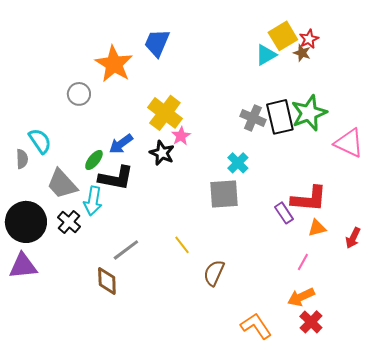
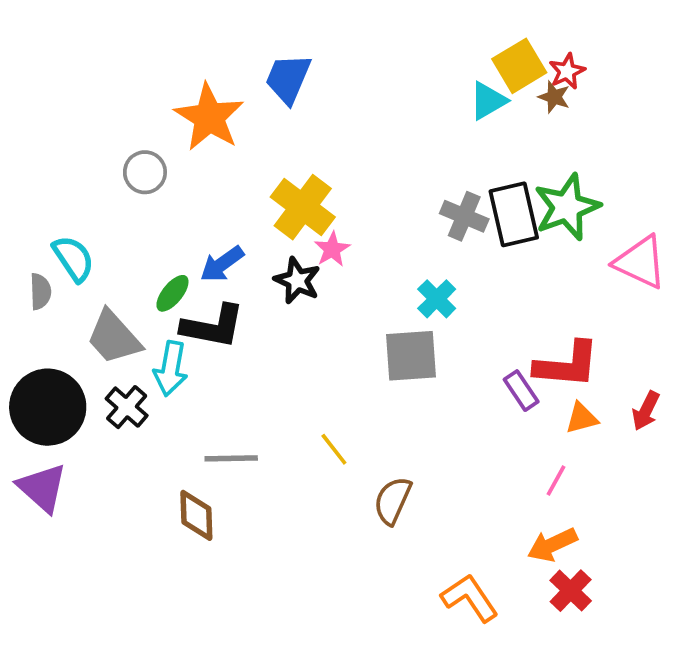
red arrow: (353, 238) -> (646, 411), moved
gray line: (126, 250) -> (231, 458), turned 36
purple triangle: (23, 266) -> (42, 488), turned 48

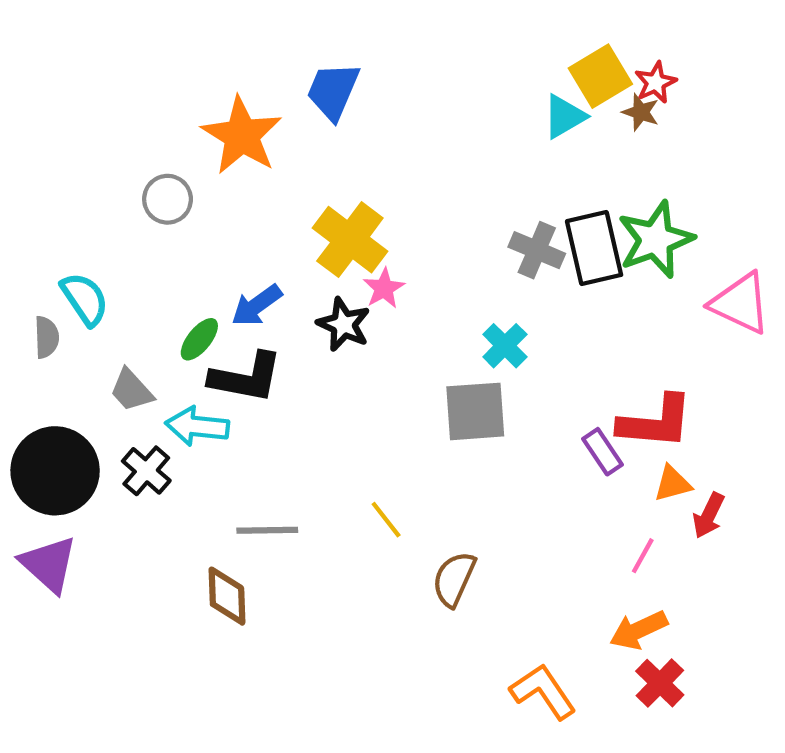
gray trapezoid: (114, 337) -> (131, 390), size x0.7
cyan arrow: (171, 369) -> (197, 426), turned 86
red arrow: (646, 411) -> (709, 515), moved

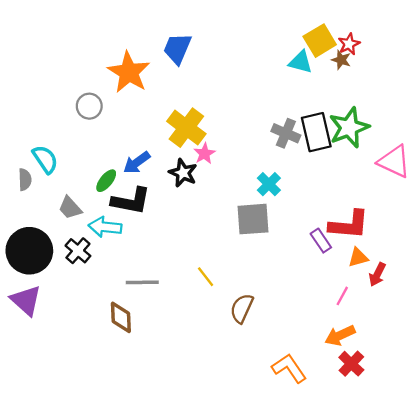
cyan triangle: (564, 116) -> (300, 62), turned 45

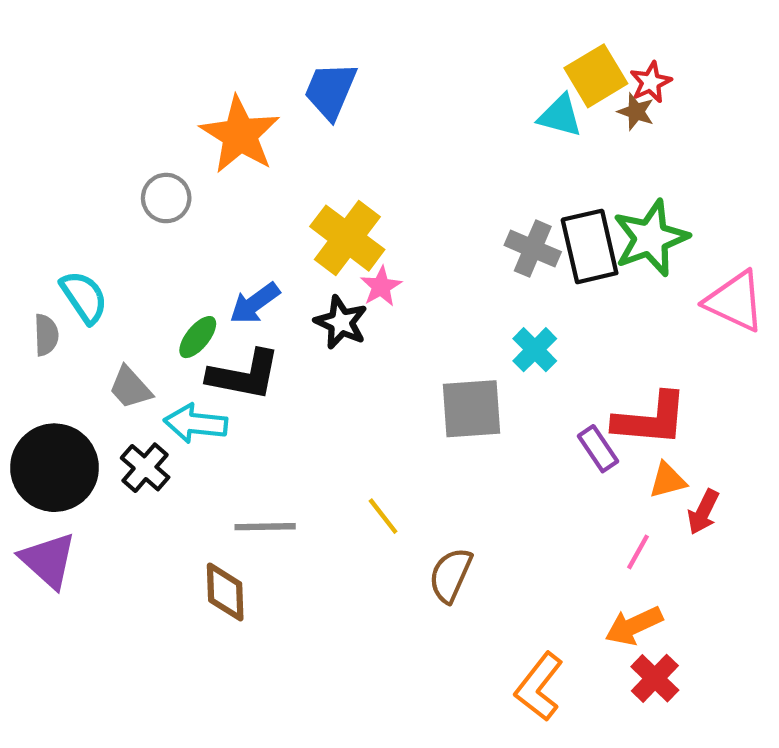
cyan cross: (269, 184) -> (535, 350), moved
orange L-shape: (289, 368) -> (539, 687), turned -108

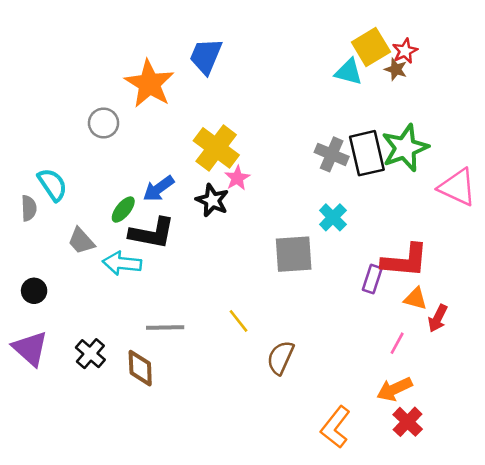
purple rectangle: (598, 449) -> (372, 279), turned 52
black circle: (54, 468) -> (34, 291), size x0.5
black cross: (145, 468) -> (90, 354), moved
orange triangle: (668, 480) -> (415, 299), turned 30

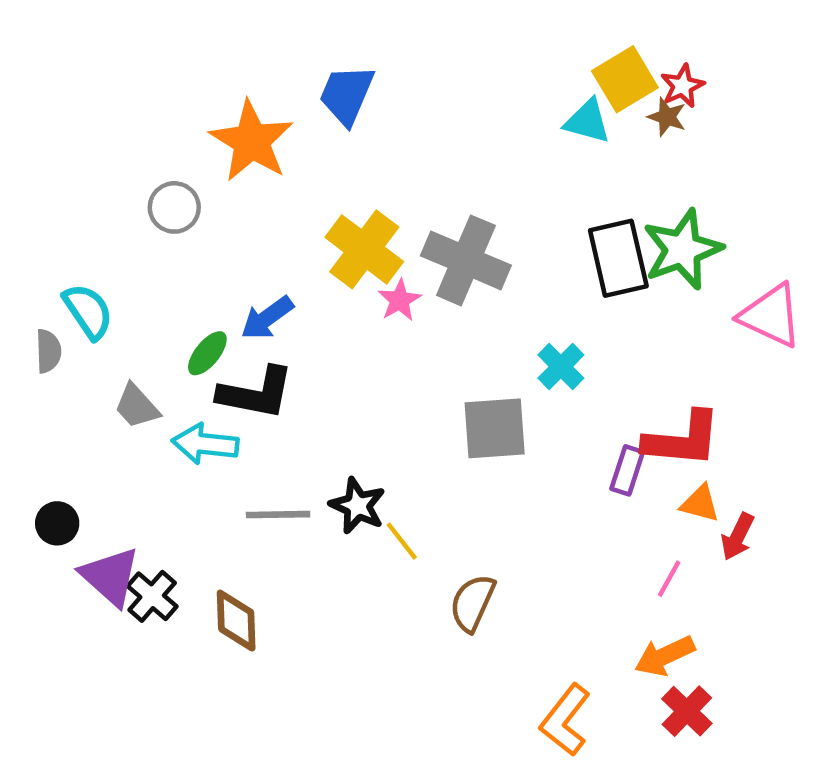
gray cross: (332, 154) -> (466, 260), moved, size x1.5
black star: (212, 200) -> (358, 506), moved
black circle: (34, 291) -> (57, 523), moved
gray line: (165, 327) -> (278, 515), moved
purple triangle: (30, 348) -> (110, 576), moved

